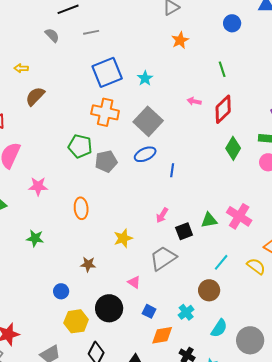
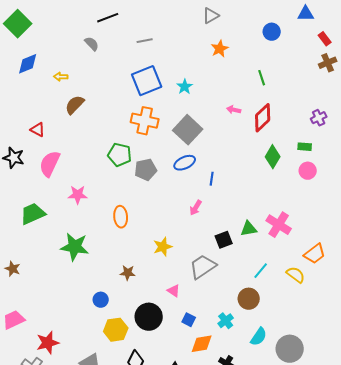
gray line: (91, 32) -> (145, 41), moved
pink arrow: (162, 215) -> (196, 208), moved
green star: (35, 238) -> (75, 247), size x1.6

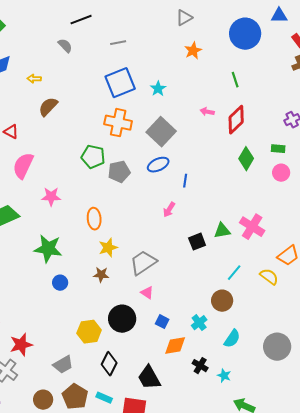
blue circle: (272, 32) -> (245, 34), size x1.8
yellow star: (163, 247) -> (108, 248), moved
gray trapezoid: (203, 267) -> (143, 263), moved
blue circle: (101, 300) -> (60, 283), moved
gray circle: (290, 349) -> (277, 347), moved

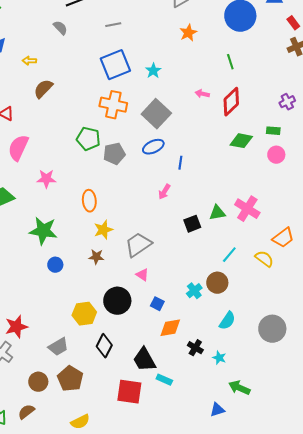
green diamond: (246, 159) -> (241, 141), turned 70
cyan cross: (199, 323) -> (194, 291), moved
cyan rectangle: (104, 398) -> (164, 380), moved

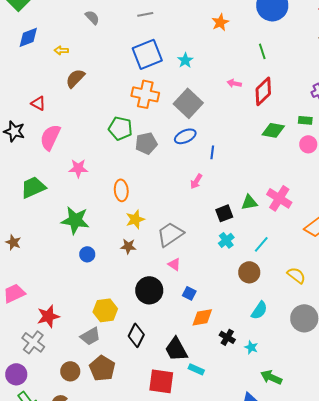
yellow semicircle: (264, 259) -> (296, 275), moved
cyan cross: (194, 291) -> (226, 240), moved
yellow hexagon: (84, 314) -> (105, 310), moved

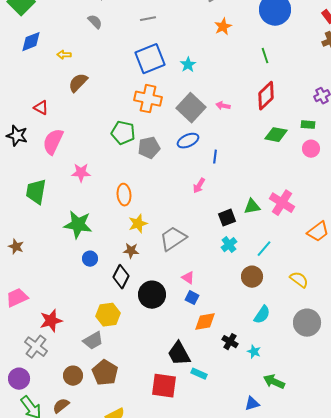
pink arrow: (234, 83) -> (223, 106), moved
green trapezoid: (33, 187) -> (36, 192), turned -56
pink triangle: (174, 264) -> (188, 278), moved
black diamond: (136, 335) -> (121, 277), moved

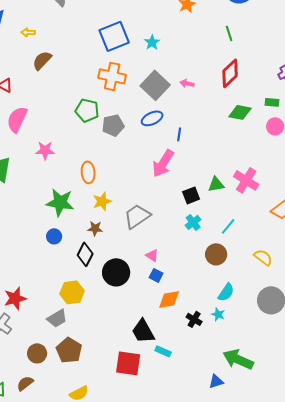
pink arrow: (199, 186) -> (163, 163), size x1.8
green star: (78, 225) -> (60, 202), moved
cyan star: (254, 352) -> (218, 314), moved
green arrow: (274, 382) -> (238, 359), size x1.4

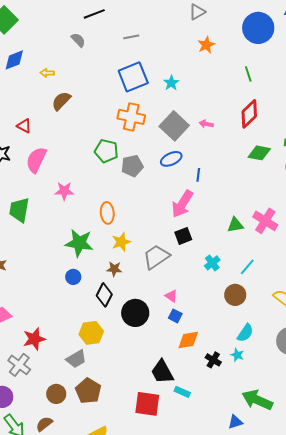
black square: (191, 195) -> (183, 236), moved

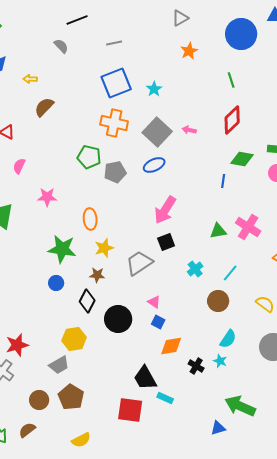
pink semicircle: (36, 160) -> (19, 166), size x0.6
blue line: (198, 175) -> (223, 181), moved

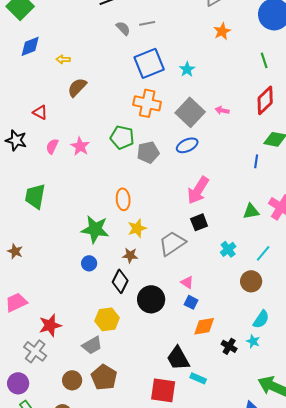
gray semicircle: (61, 46) -> (123, 28), moved
pink star: (47, 197) -> (80, 146), moved, turned 30

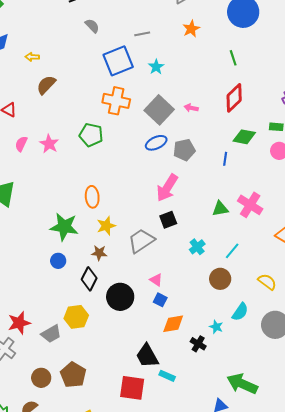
gray line: (147, 23) -> (142, 34), moved
gray pentagon: (148, 152) -> (184, 150), moved
cyan semicircle: (261, 319) -> (240, 312), moved
cyan star: (253, 341) -> (216, 327), moved
gray trapezoid: (92, 345) -> (51, 334), moved

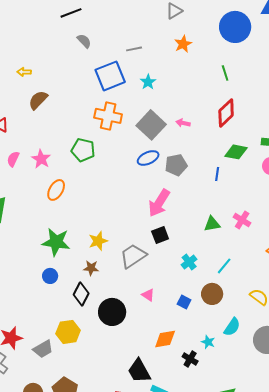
orange ellipse: (92, 197) -> (56, 190), moved, turned 35
pink cross: (250, 205) -> (242, 220), size x0.7
blue square: (160, 300) -> (184, 302), moved

